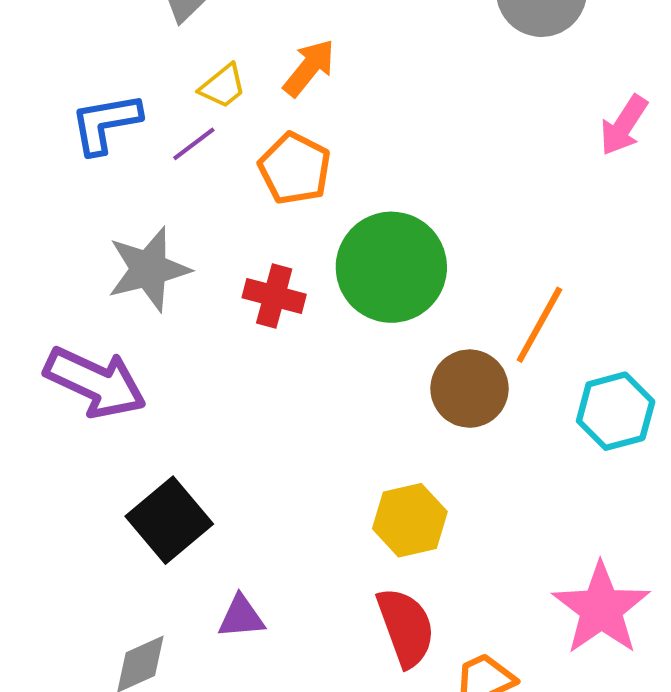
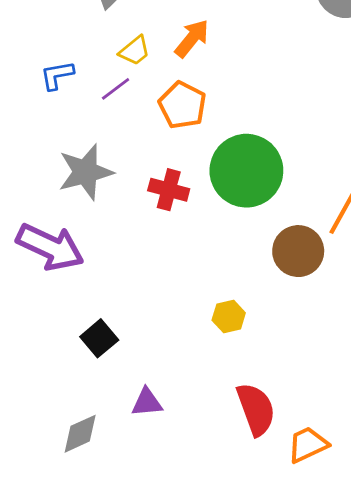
blue L-shape: (105, 123) -> (57, 75), size x0.7
black square: (169, 520) -> (99, 338), size x0.7
yellow hexagon: (410, 520) -> (229, 316), moved, size x0.7

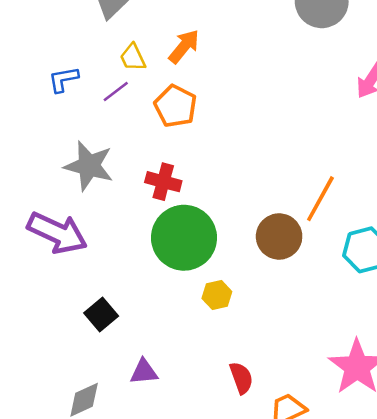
yellow trapezoid: (135, 51) -> (133, 57), turned 104
green circle: (246, 171) -> (184, 238), moved
gray star: (86, 172) -> (89, 166), turned 30
red semicircle: (256, 409) -> (241, 378), size x0.7

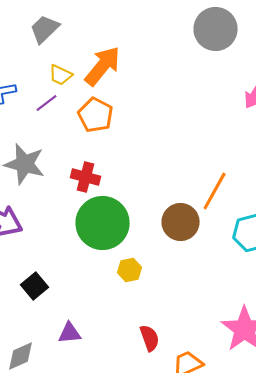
orange arrow: (184, 46) -> (103, 66), size x1.4
yellow trapezoid: (133, 57) -> (61, 75), turned -40

